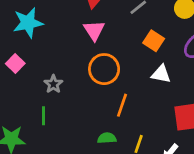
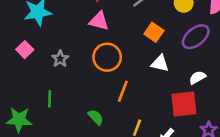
pink triangle: (94, 30) -> (99, 21), turned -45
gray star: (53, 84) -> (60, 59), moved
green semicircle: (107, 138) -> (96, 117), moved, turned 49

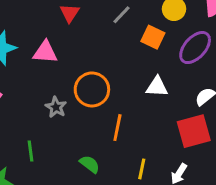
pink triangle: (99, 21) -> (45, 52), moved
orange square: (154, 32) -> (153, 37), moved
gray star: (60, 59) -> (56, 107), moved

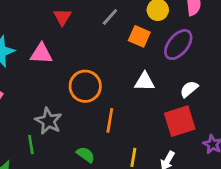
gray star: (56, 107) -> (48, 121), moved, size x1.4

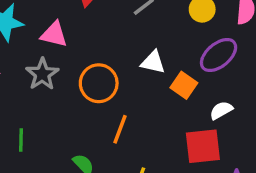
orange square: (139, 36) -> (184, 85), moved
white triangle: (145, 82) -> (153, 62), moved
gray star: (48, 121) -> (42, 74), moved

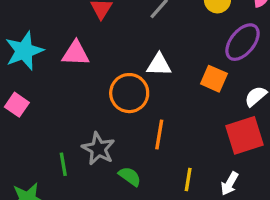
white triangle: (153, 62) -> (159, 65), moved
gray star: (42, 74) -> (98, 149), moved

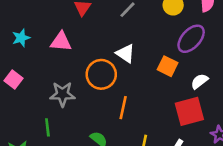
cyan star: (24, 51) -> (21, 38), size x0.6
white triangle: (159, 65) -> (125, 53), turned 30
gray star: (98, 149) -> (62, 94), moved, turned -30

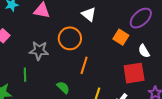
white triangle: (125, 53) -> (89, 14), moved
white semicircle: (199, 81) -> (144, 51), turned -88

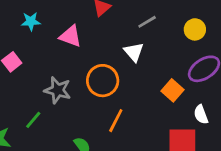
green line: (25, 75) -> (33, 120), turned 32

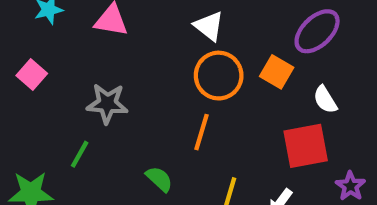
orange circle: (103, 81) -> (219, 76), moved

